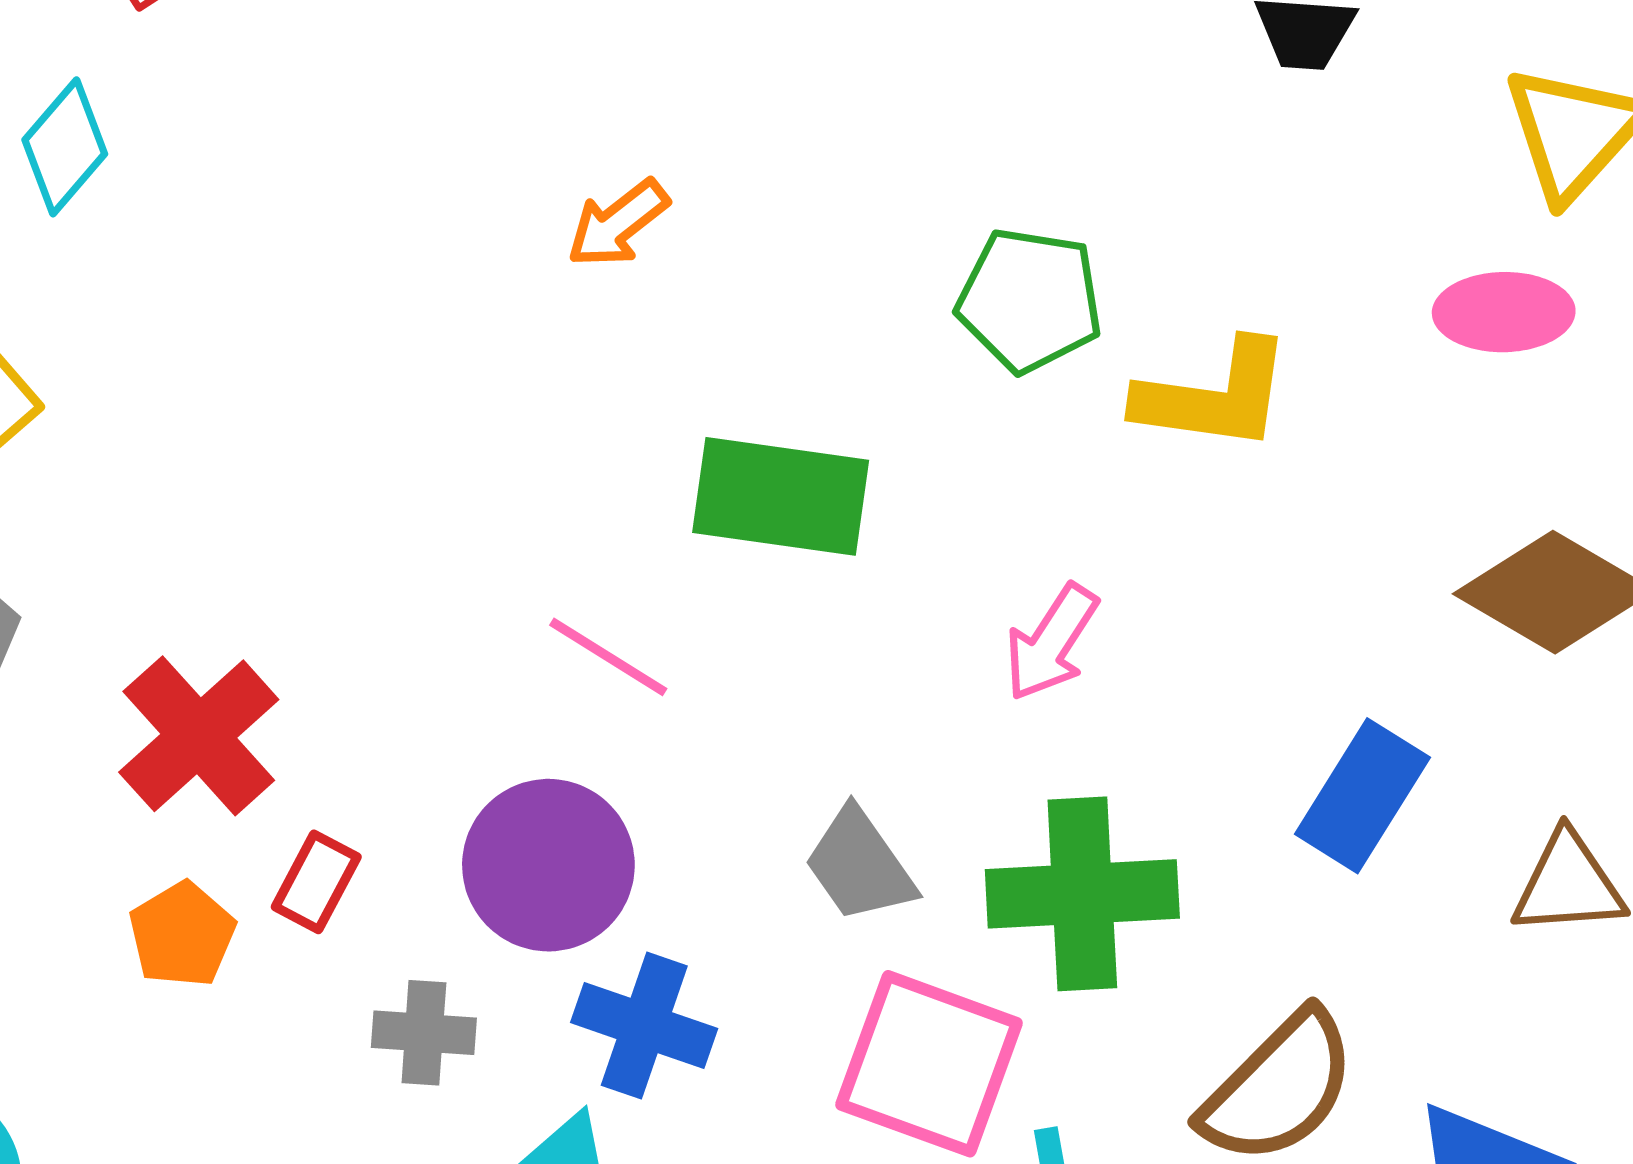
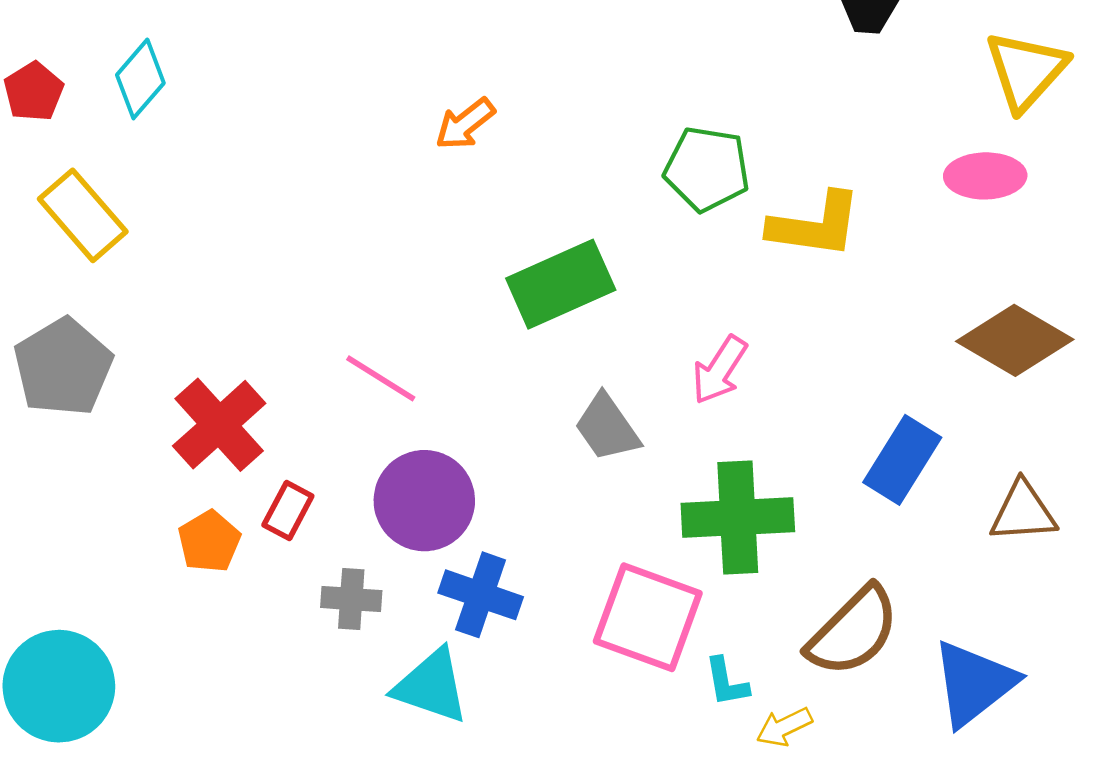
green rectangle: (781, 496) -> (561, 284), turned -32
pink line: (608, 657) -> (381, 378), moved
gray trapezoid: (860, 865) -> (607, 428), moved

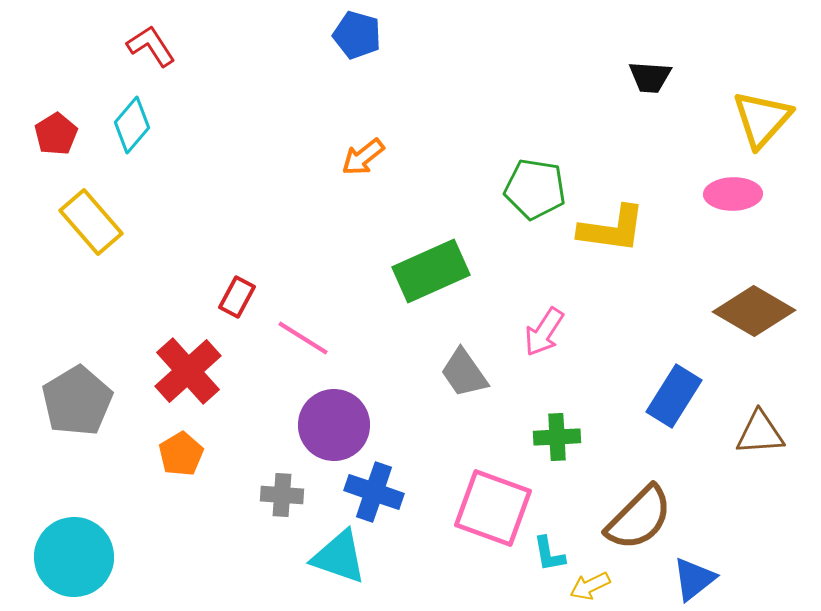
gray pentagon: (63, 367) -> (77, 401), moved
red rectangle: (288, 510) -> (237, 297), moved
green cross: (738, 517) -> (557, 437), size x0.6
blue triangle: (974, 683) -> (694, 579), moved, size x0.7

